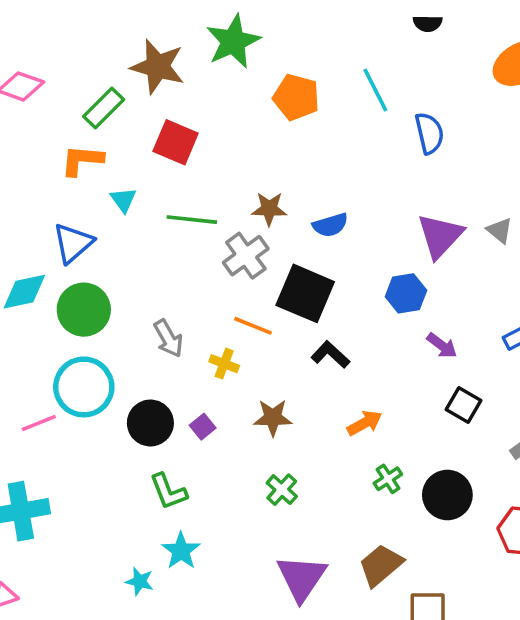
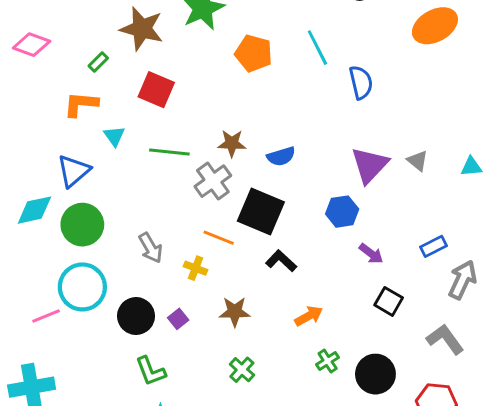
green rectangle: (104, 108) -> (98, 62), size x0.6

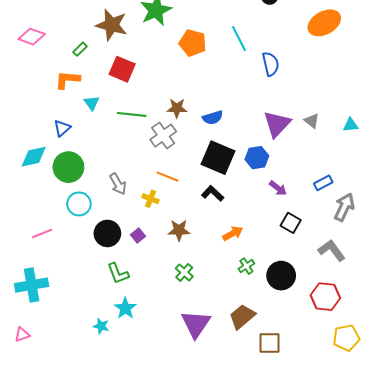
blue triangle: (74, 171) -> (62, 128), size x0.7
black square: (261, 212) -> (218, 158), moved
cyan circle: (82, 287) -> (79, 204), moved, size x0.7

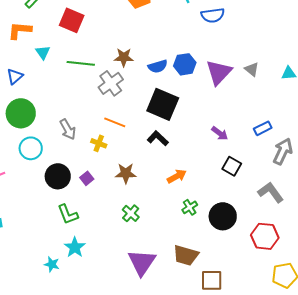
blue semicircle: (271, 64) -> (213, 15), turned 95
blue hexagon: (257, 158) -> (185, 64), moved
brown trapezoid: (242, 317) -> (186, 255), turned -124

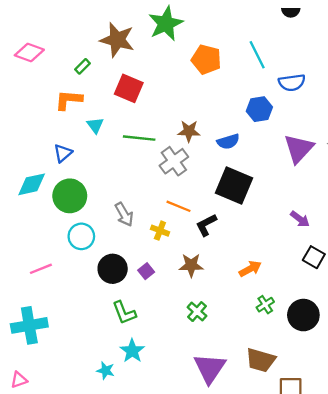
blue hexagon: (185, 64) -> (259, 109), moved
black L-shape: (158, 138) -> (206, 225), moved, turned -70

